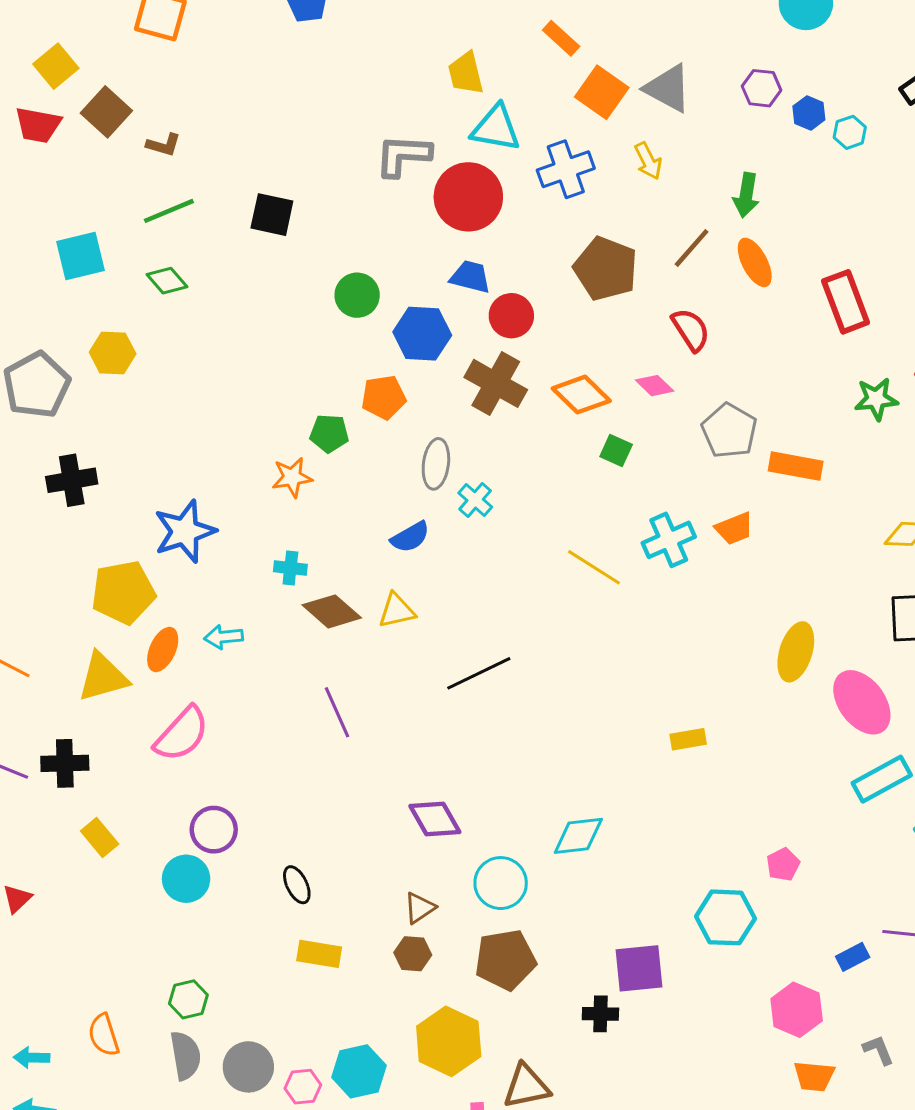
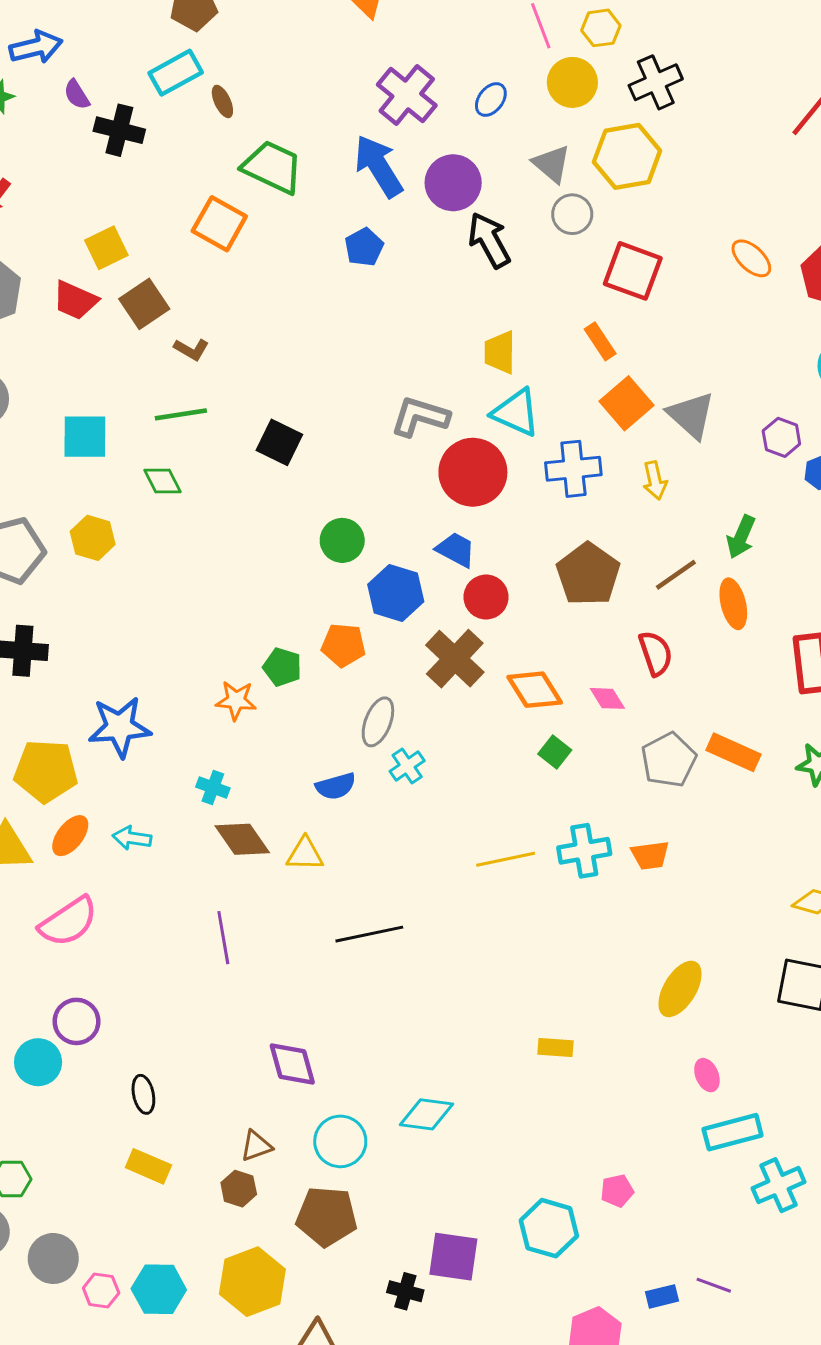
orange rectangle: (796, 466) -> (733, 752), moved
yellow line: (594, 567) -> (506, 859), turned -58
pink ellipse: (862, 702) -> (707, 1075), moved, size x0.5

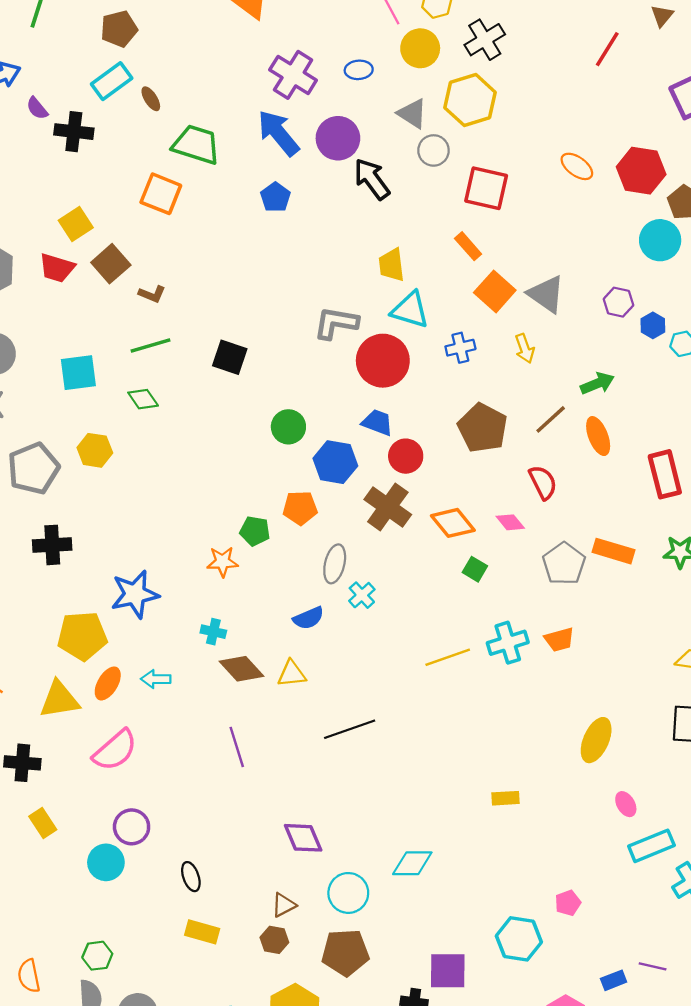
blue ellipse: (491, 100) -> (359, 70), turned 56
blue cross: (573, 469) -> (460, 348), size x0.7
green arrow: (741, 537) -> (597, 383), turned -128

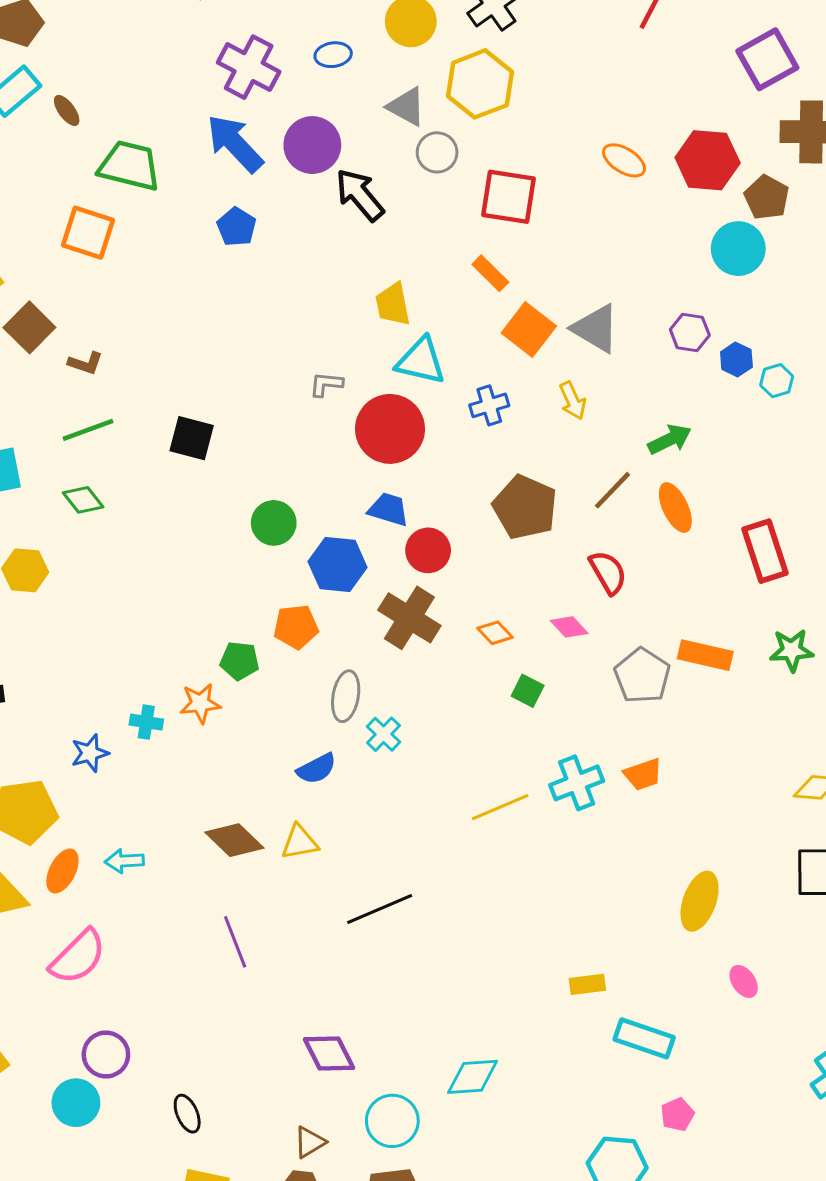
gray L-shape: (336, 323) -> (326, 384), size x0.6
orange diamond: (453, 523) -> (495, 633), size x0.6
blue star: (135, 594) -> (90, 753), size x0.6
cyan cross: (213, 632) -> (146, 722), moved
cyan rectangle: (651, 846) -> (644, 1038), moved, turned 45

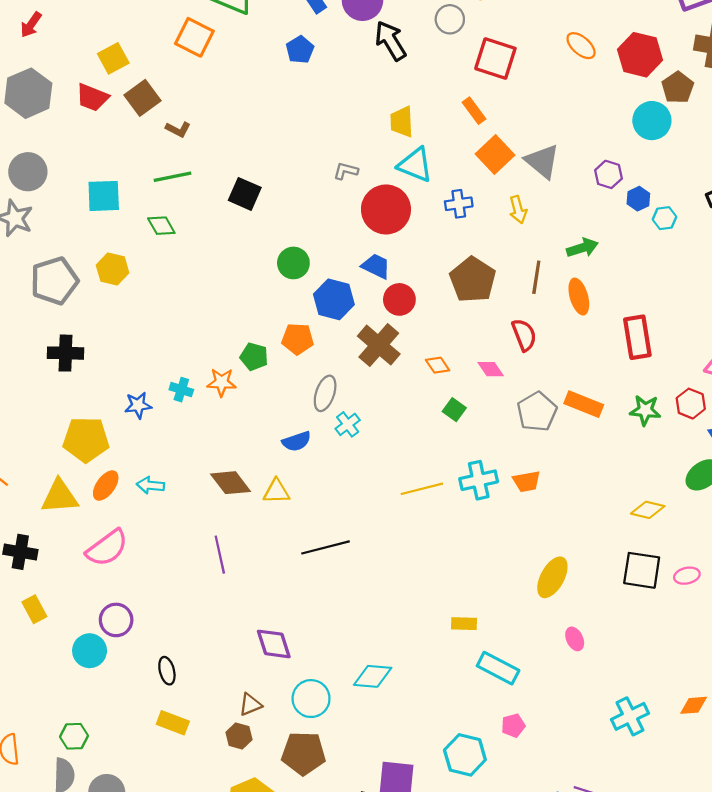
brown line: (612, 490) -> (536, 277), turned -44

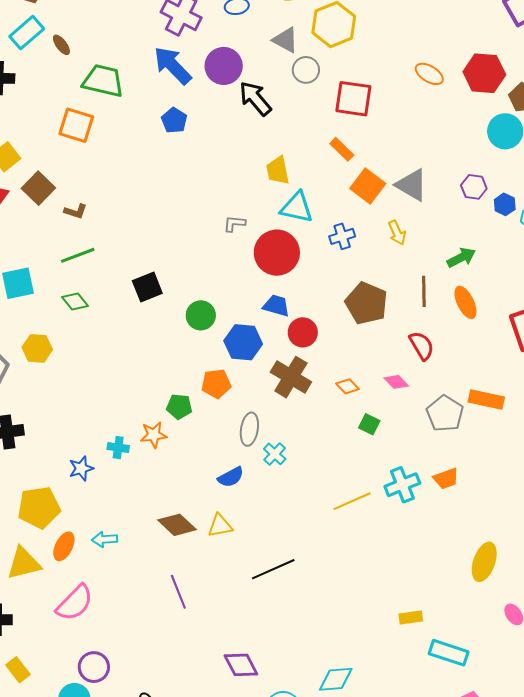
black square: (245, 194) -> (147, 287), moved, turned -36

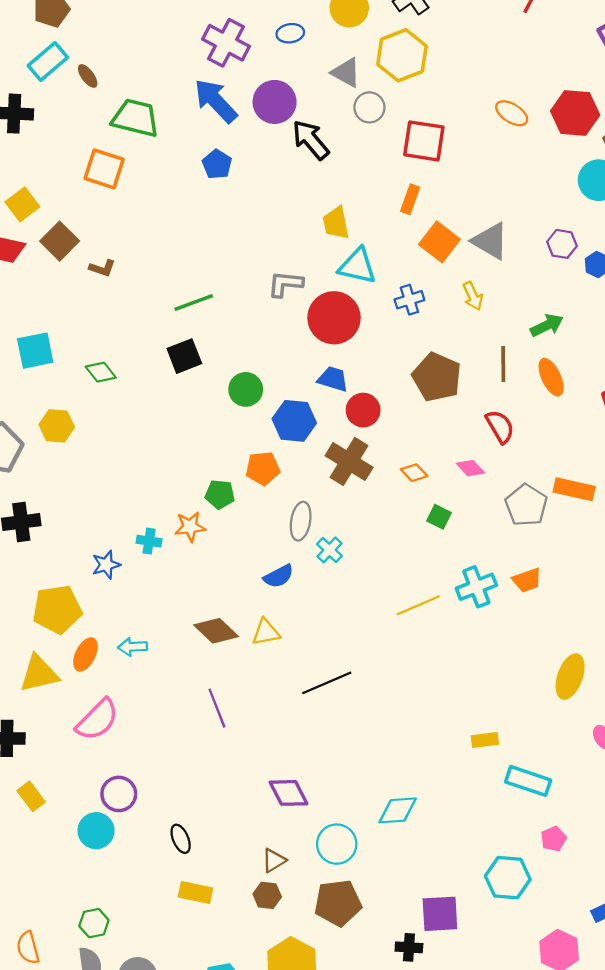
orange rectangle: (342, 149) -> (410, 199), turned 65
gray L-shape: (234, 224) -> (285, 284), size x1.4
green line: (78, 255) -> (194, 303), moved

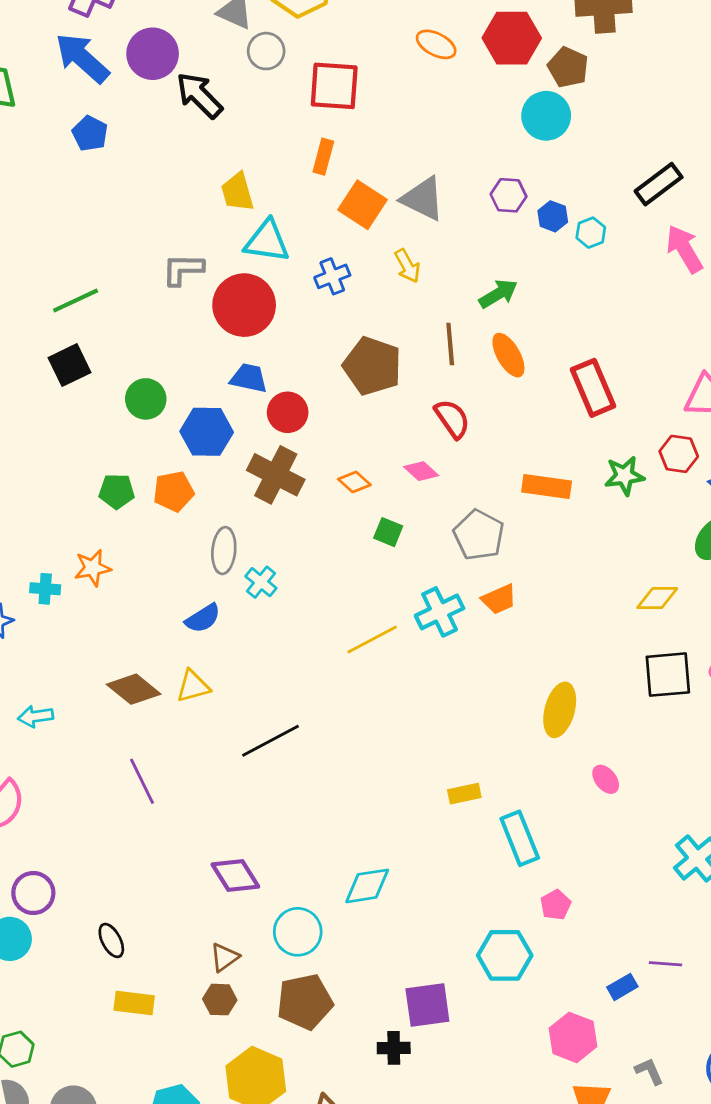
green pentagon: (220, 494) -> (117, 491), moved
gray pentagon: (526, 505) -> (479, 535), moved
cyan rectangle: (528, 781) -> (520, 838), turned 54

